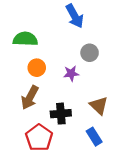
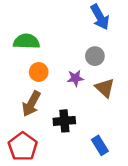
blue arrow: (75, 16) -> (100, 17), moved
brown triangle: (99, 106) -> (105, 88), moved
red pentagon: (39, 138) -> (23, 147), moved

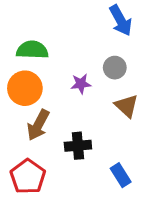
orange circle: (39, 72) -> (25, 88), moved, size x1.5
purple star: (75, 78) -> (81, 84), moved

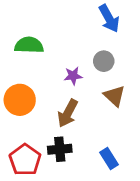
orange circle: (25, 88) -> (20, 100), moved
brown arrow: (38, 125) -> (68, 113), moved
black cross: (78, 146) -> (60, 149), moved

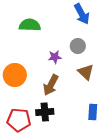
green semicircle: (29, 45) -> (30, 25), moved
blue rectangle: (109, 159) -> (93, 112), moved, turned 35
red pentagon: (25, 160) -> (19, 120), turned -30

